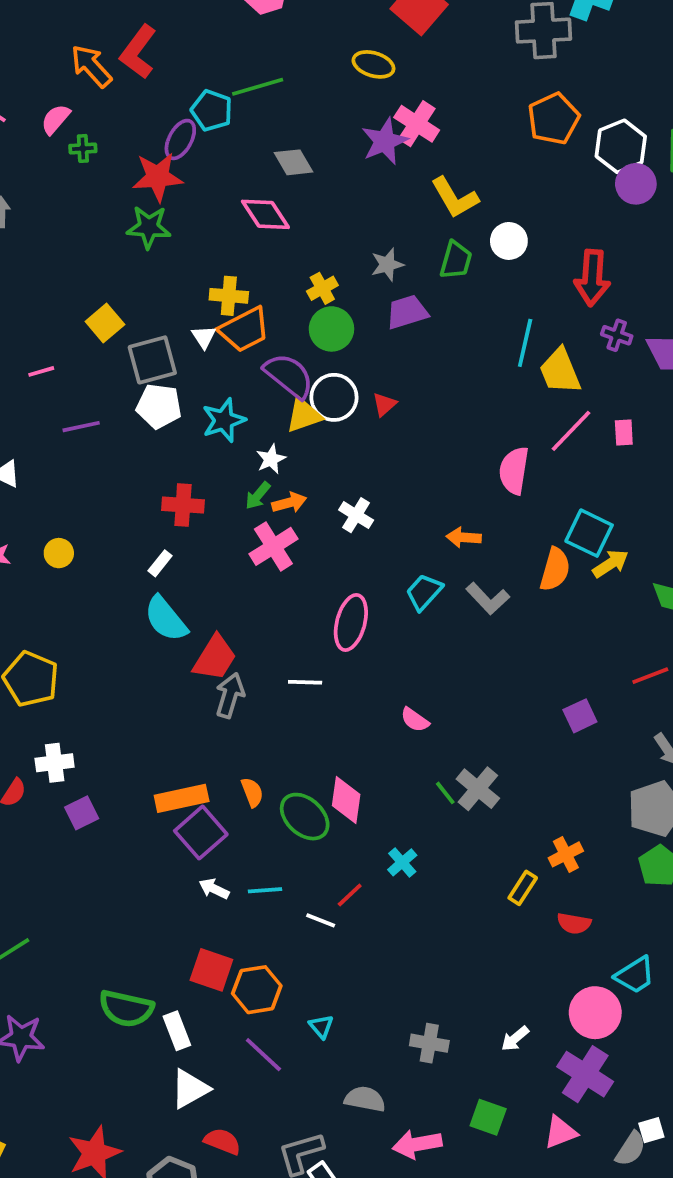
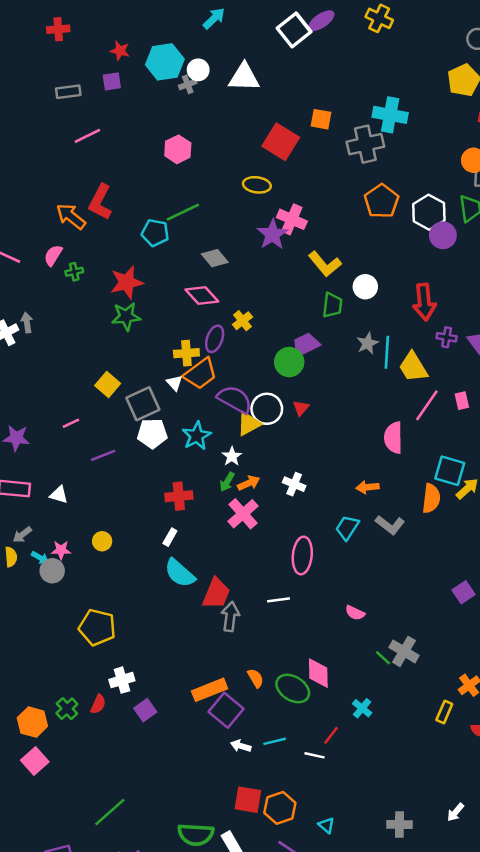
purple ellipse: (180, 139) -> (215, 339), moved
gray star: (387, 265) -> (368, 343), moved
yellow cross: (322, 288) -> (243, 321), moved
green circle: (331, 329) -> (289, 362), moved

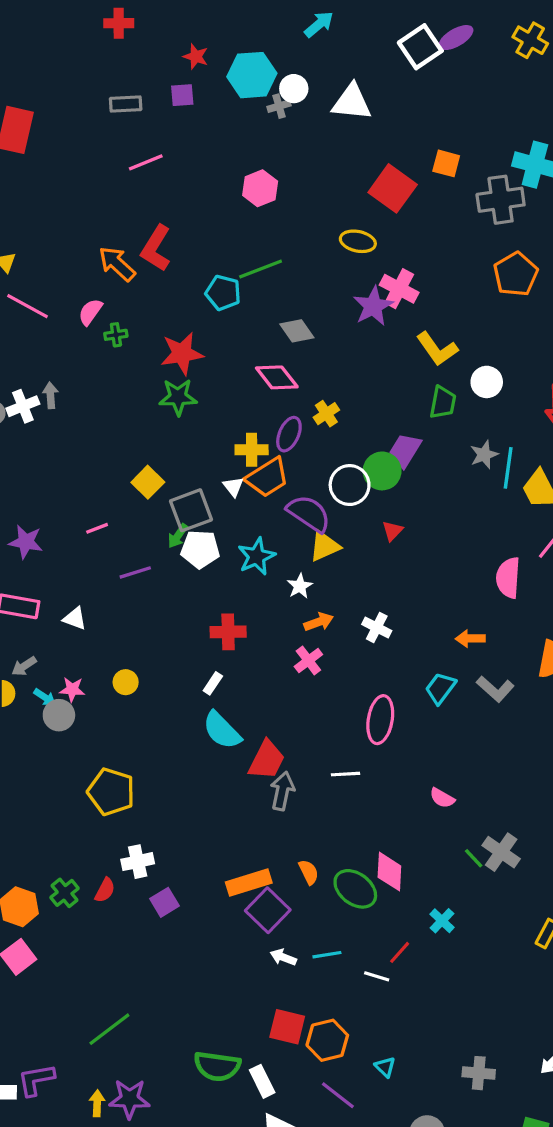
purple trapezoid: (306, 345) -> (405, 450), turned -36
white circle: (267, 409) -> (350, 485), moved
green arrow: (227, 482) -> (178, 536), moved
pink cross: (243, 514) -> (308, 660), size x0.7

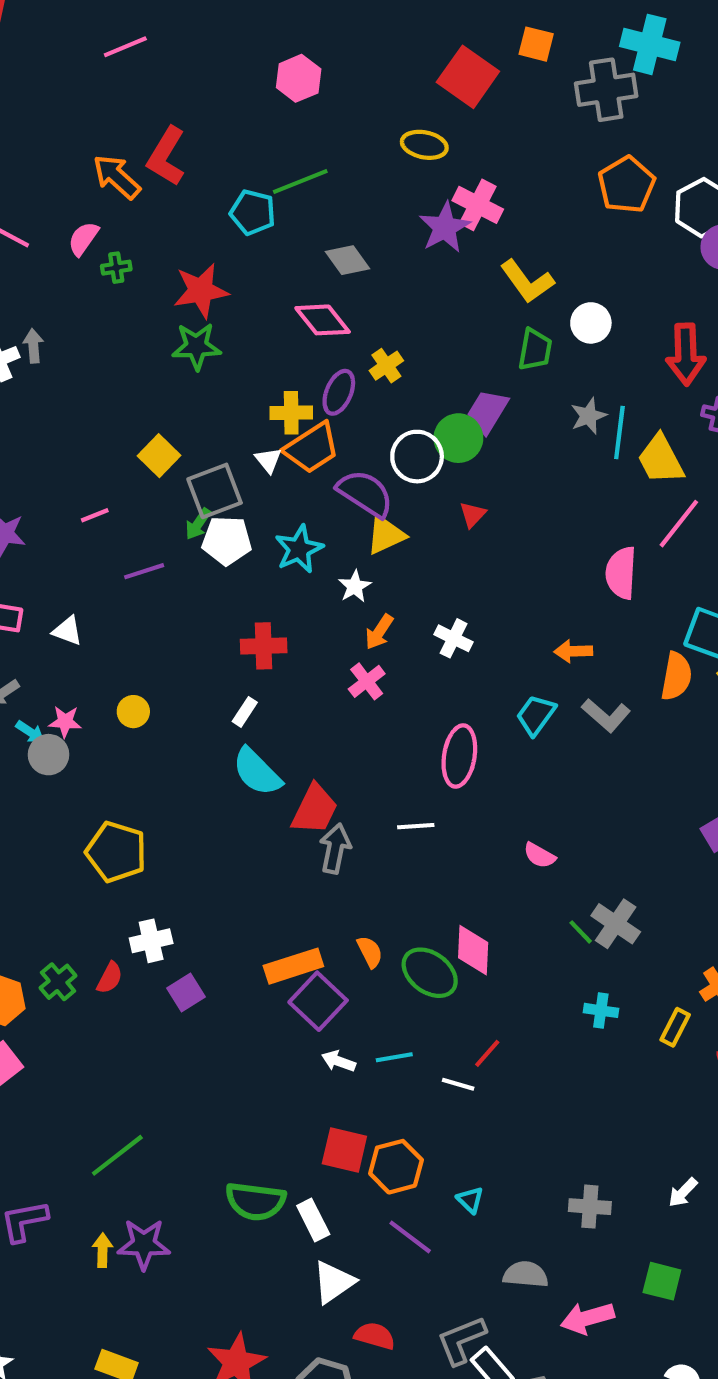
pink line: (146, 162) -> (125, 47), moved
orange arrow: (319, 622) -> (379, 632), turned 144
cyan cross: (442, 921) -> (601, 1010), moved, turned -35

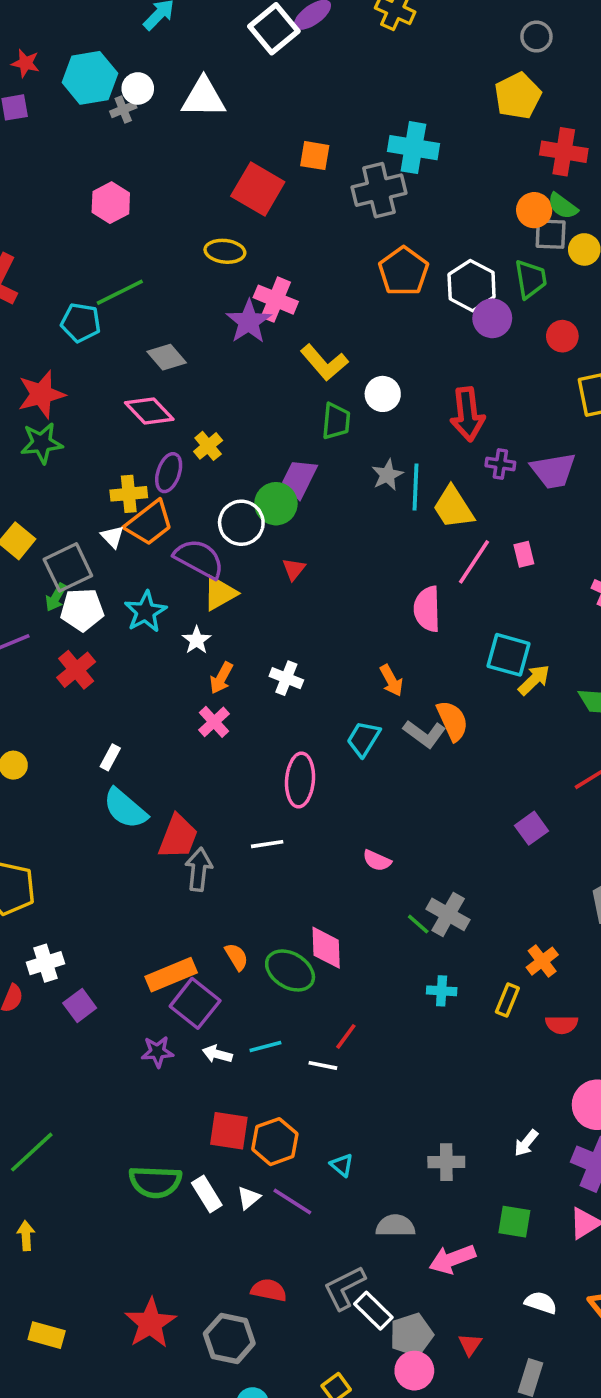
red cross: (264, 646) -> (76, 670), moved, turned -33
orange arrow: (573, 651) -> (391, 681), turned -112
orange semicircle: (676, 676) -> (452, 721), moved, turned -30
purple star: (144, 1244) -> (157, 1052), moved, size x0.7
white triangle: (334, 1282) -> (249, 1198), moved, size x0.6

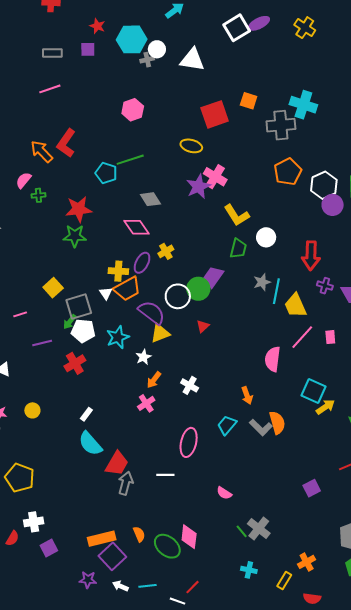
red square: (258, 189) -> (215, 114), turned 32

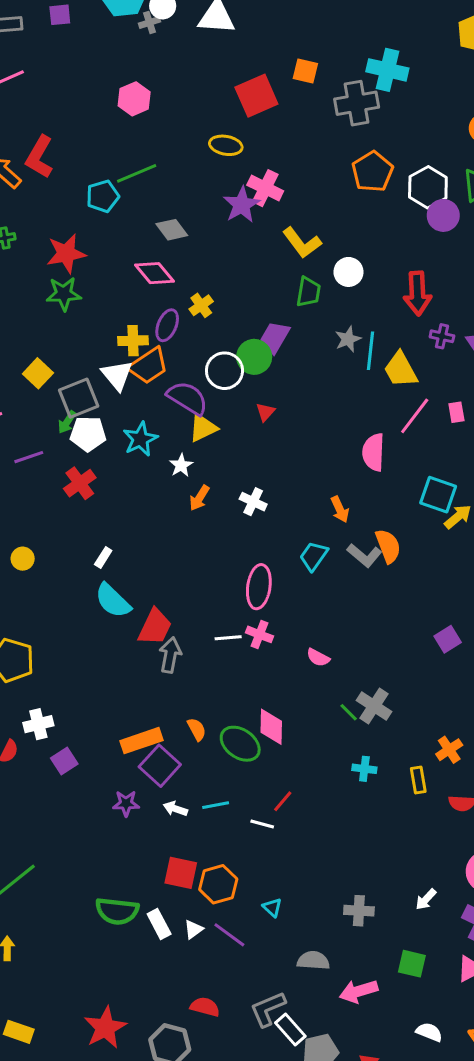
cyan pentagon: (106, 173) -> (103, 196), turned -30
white triangle: (106, 293) -> (117, 375), size x1.6
pink cross: (146, 403) -> (260, 634), moved, turned -30
yellow rectangle: (284, 580) -> (418, 780), turned -36

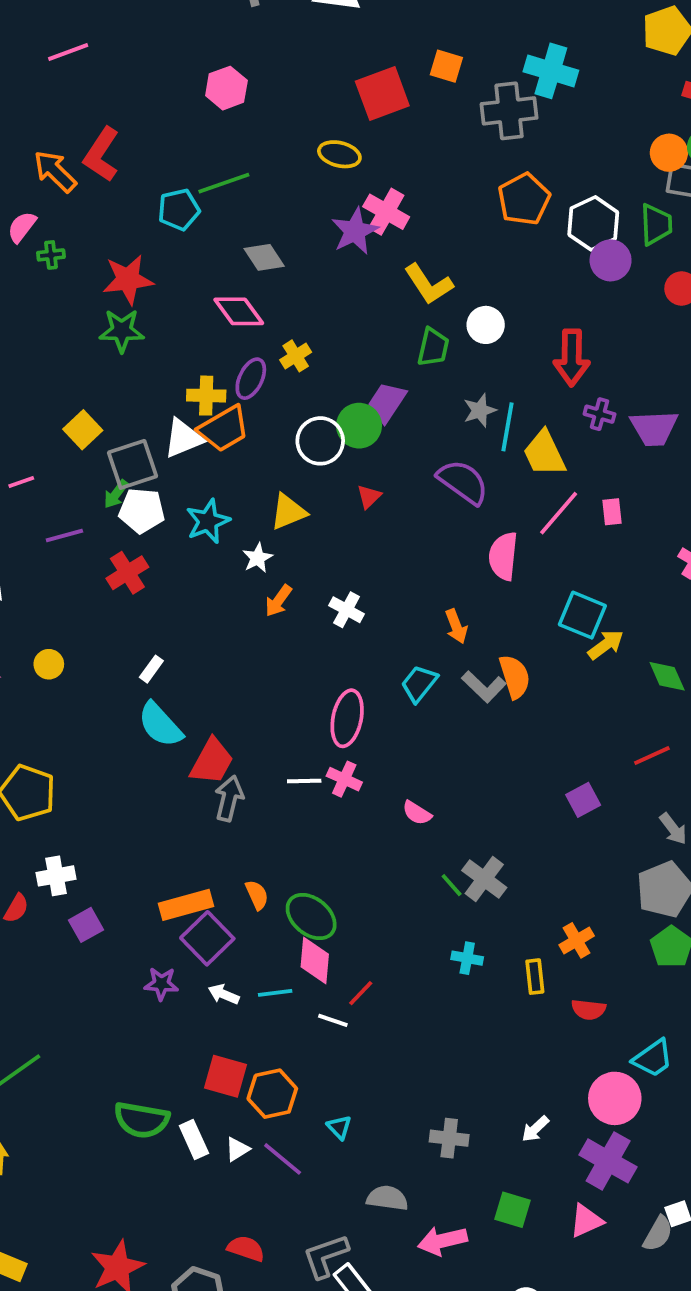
white triangle: (117, 375) -> (183, 438), turned 44
purple semicircle: (188, 398) -> (463, 482), moved
pink diamond: (271, 727) -> (315, 960), moved

